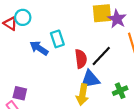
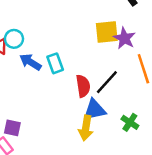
blue arrow: (39, 48) -> (30, 62), moved
green cross: (120, 91) -> (130, 122), turned -32

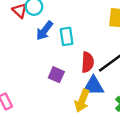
blue arrow: (30, 62) -> (44, 31), turned -96
purple square: (12, 128) -> (56, 75), moved

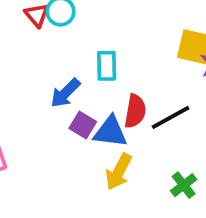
blue arrow: (44, 31) -> (65, 93), moved
blue triangle: (93, 86) -> (110, 132), moved

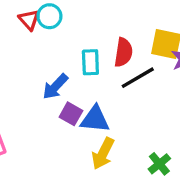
red semicircle: (135, 111) -> (123, 52), moved
black line: (171, 117) -> (138, 78), moved

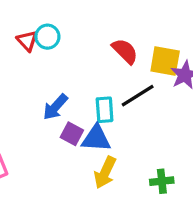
red semicircle: (123, 52) -> (125, 51), moved, turned -52
cyan rectangle: (90, 62) -> (105, 110), moved
green cross: (159, 164) -> (162, 181), turned 35

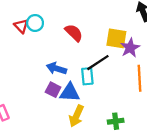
red semicircle: (125, 51) -> (74, 33), moved
blue arrow: (55, 107) -> (56, 68), moved, turned 66
cyan rectangle: (105, 110) -> (87, 76), moved

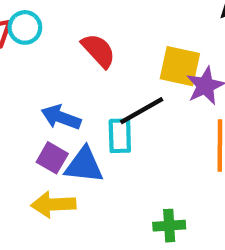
yellow arrow: (76, 116) -> (53, 204), moved, turned 60

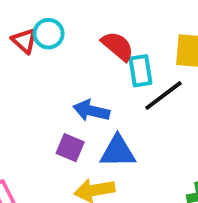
cyan rectangle: (120, 136) -> (140, 71), moved
purple square: (52, 158) -> (70, 148), moved

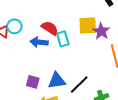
black line: (163, 95) -> (79, 85), moved
blue arrow: (91, 111) -> (39, 42), moved

